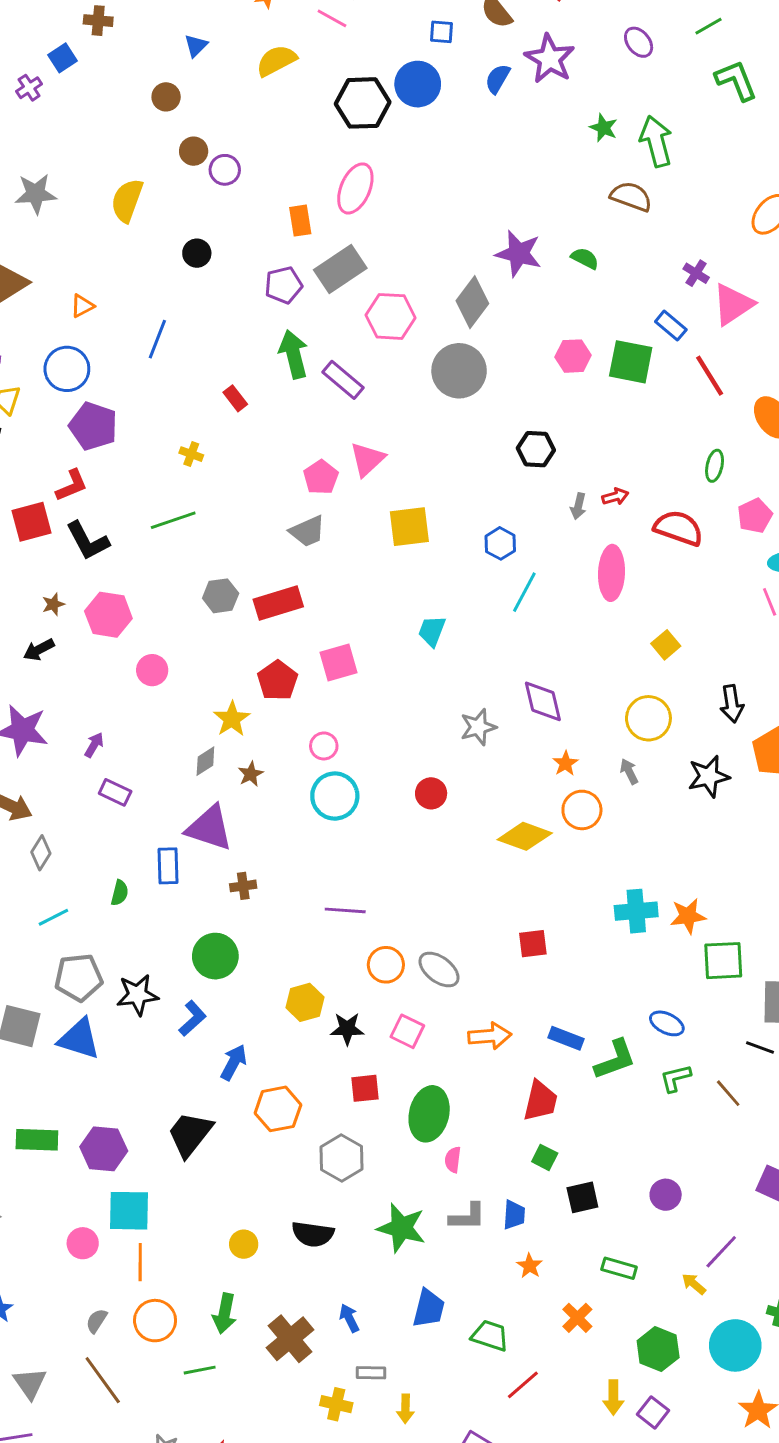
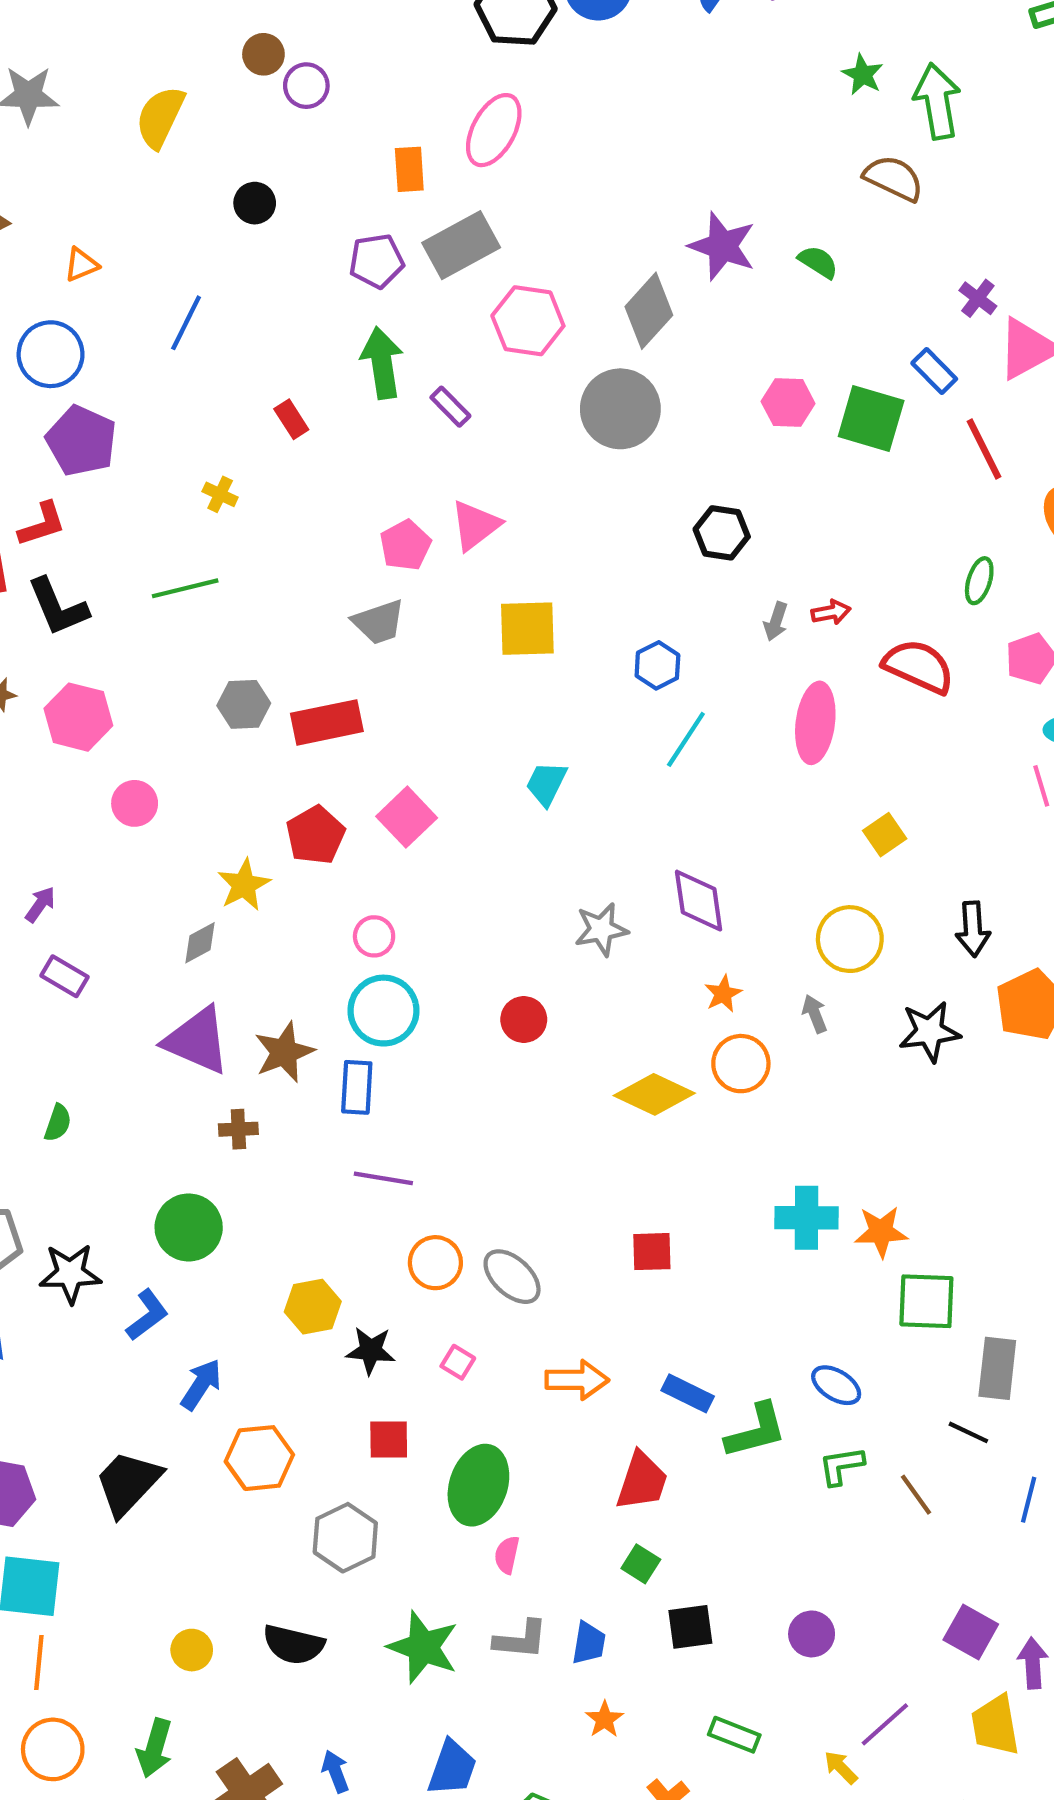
purple rectangle: (343, 380) -> (450, 407), size x0.7
pink square: (339, 663) -> (407, 817), turned -33
brown star: (251, 774) -> (284, 1052), moved, size x1.6
blue rectangle: (168, 866) -> (357, 1087), moved
pink square: (407, 1031) -> (458, 1362), size x0.7

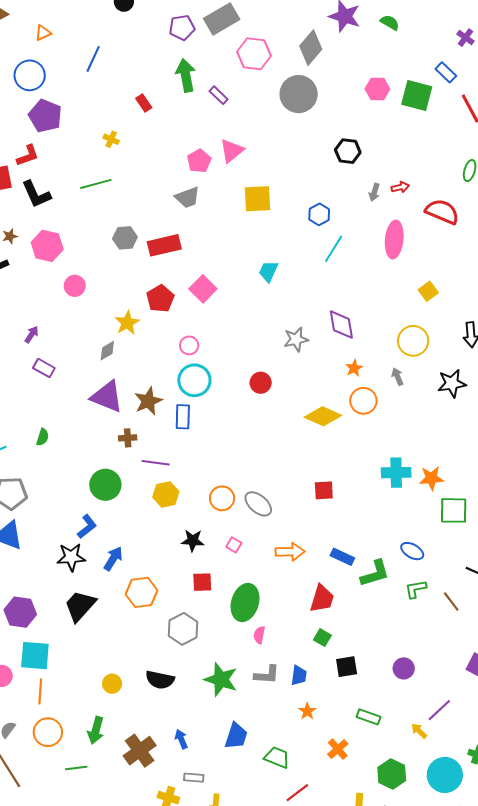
purple line: (383, 1178) -> (156, 463), moved
black star: (70, 1274) -> (71, 557), moved
yellow hexagon: (313, 1307) -> (166, 494), moved

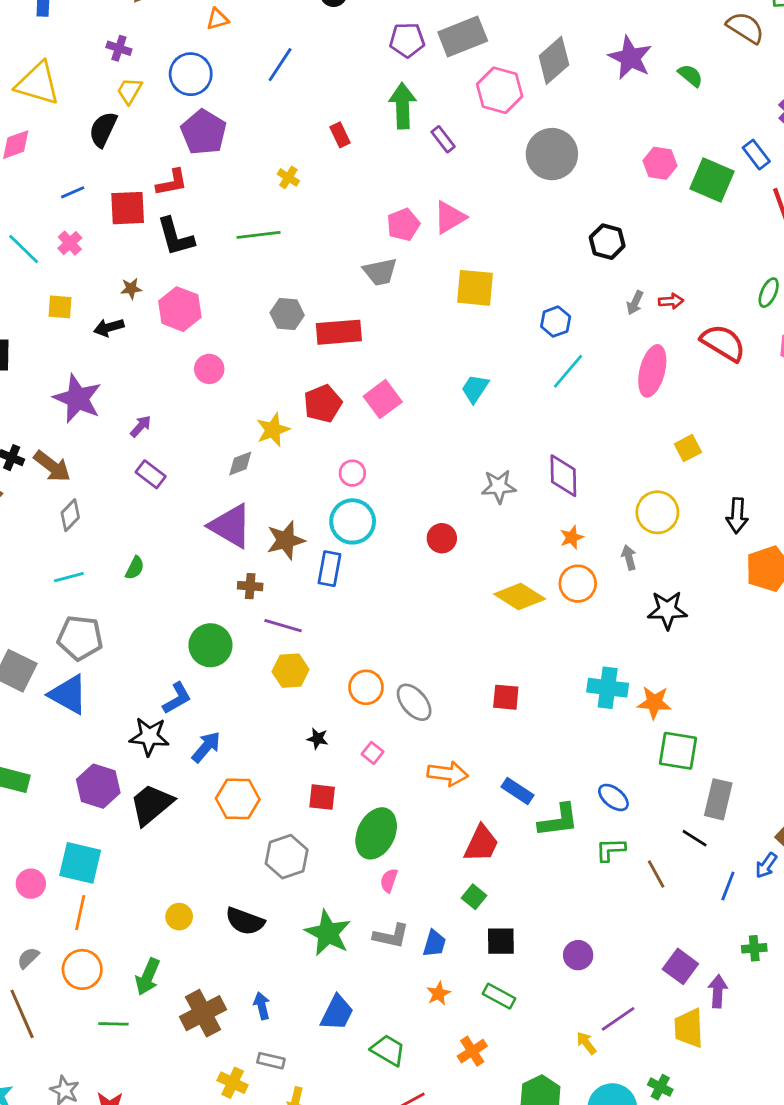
gray diamond: (311, 48) -> (554, 60), moved
black star: (452, 383) -> (667, 610), moved
black star: (193, 540) -> (318, 739), size x0.7
purple hexagon: (20, 612) -> (98, 786), moved
green rectangle: (369, 717) -> (499, 996), moved

